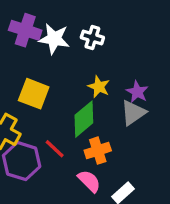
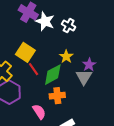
gray triangle: (133, 113) -> (84, 77), turned -36
red line: (55, 149) -> (34, 69), moved
pink semicircle: (89, 181) -> (39, 112), moved

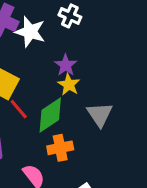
white cross: (69, 26) -> (70, 16), moved
purple star: (89, 65) -> (66, 65), moved

